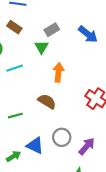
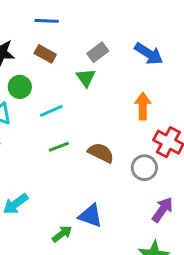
orange arrow: (58, 72) -> (143, 106), moved
green line: (15, 116) -> (59, 147), moved
gray circle: (62, 137) -> (144, 168), moved

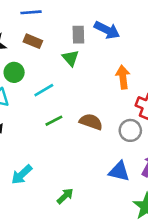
gray rectangle: (98, 52) -> (78, 35), turned -48
blue arrow: (149, 54) -> (107, 30), moved
blue triangle: (90, 216) -> (119, 171), moved

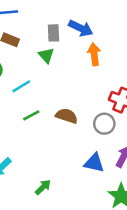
orange arrow: (123, 77) -> (94, 54), moved

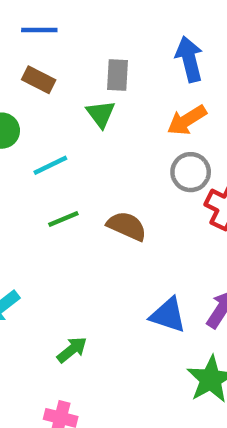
blue arrow: (81, 28) -> (189, 59), moved, turned -135
orange arrow: (94, 54) -> (187, 120), turned -120
gray circle: (104, 124) -> (191, 172), moved

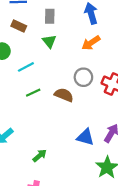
gray rectangle: (118, 75) -> (50, 16), moved
gray circle: (191, 172) -> (83, 77), moved

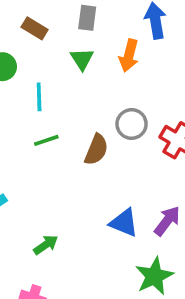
orange arrow: (91, 43) -> (129, 56), moved, turned -48
cyan line: (26, 67) -> (39, 97), turned -70
brown semicircle: (64, 95) -> (96, 150), turned 84

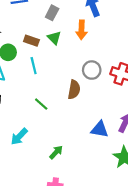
gray rectangle: (87, 18) -> (52, 13), turned 32
brown rectangle: (35, 28) -> (31, 41), moved
green line: (46, 140) -> (41, 104), moved, turned 72

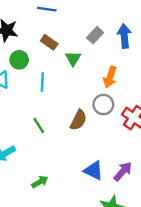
gray rectangle: (52, 13) -> (95, 35), moved
orange arrow: (82, 30) -> (110, 77), moved
brown rectangle: (31, 41) -> (49, 42), moved

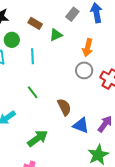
green triangle: (73, 58) -> (56, 35), turned 40
brown semicircle: (78, 120) -> (64, 107), moved, turned -48
green arrow: (40, 182) -> (38, 138), size x1.5

